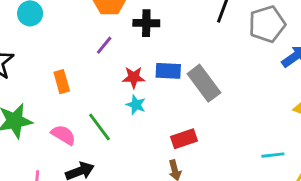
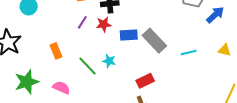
red star: (134, 77) -> (104, 24), moved
green line: (100, 127) -> (87, 66), moved
cyan line: (273, 155) -> (189, 52), moved

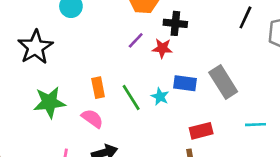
blue rectangle: (129, 35) -> (185, 83), moved
orange rectangle: (56, 51) -> (98, 88), moved
cyan line: (189, 52) -> (255, 125), moved

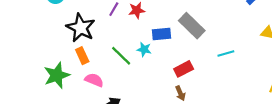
black star: (35, 47) -> (81, 28), moved
orange rectangle: (98, 88) -> (82, 56), moved

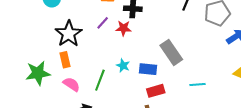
blue rectangle: (162, 34) -> (148, 69), moved
green line: (121, 56) -> (100, 80), moved, turned 55

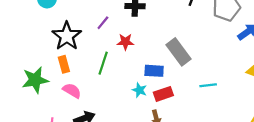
red star: (123, 28) -> (125, 42), moved
cyan star: (123, 65) -> (139, 90), moved
green line: (100, 80) -> (103, 63), moved

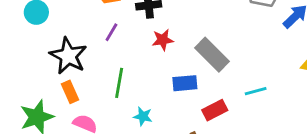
red star: (125, 42) -> (163, 40), moved
cyan star: (139, 90) -> (143, 116), moved
red rectangle: (163, 94) -> (215, 110), moved

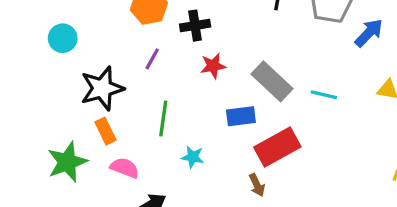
black star: (68, 56) -> (102, 88), turned 30
cyan line: (256, 91) -> (324, 95), moved, turned 30
red rectangle: (215, 110) -> (277, 147), size x1.5

